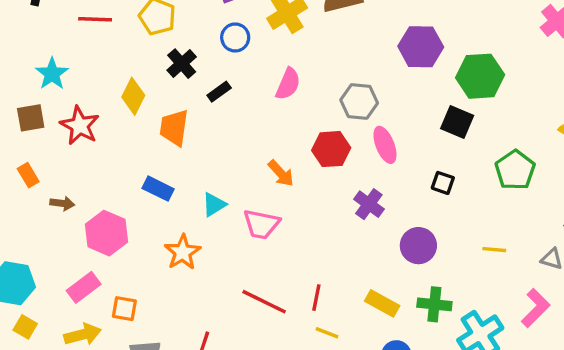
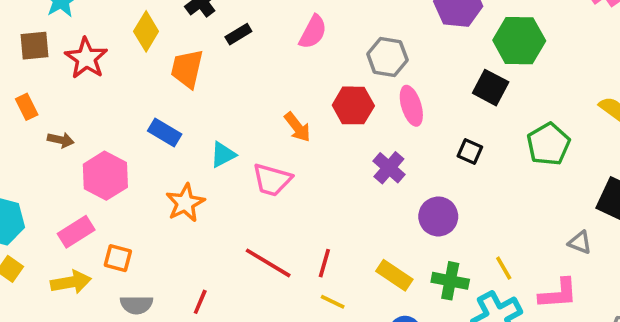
yellow line: (494, 250) -> (504, 268), moved, turned 50
pink L-shape: (536, 308) -> (558, 294), turned 36

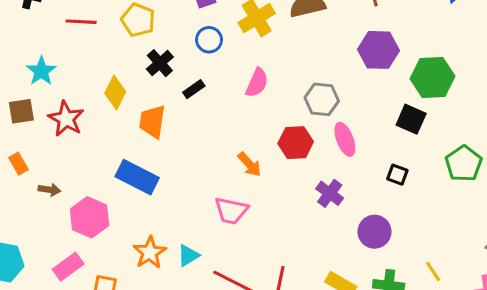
blue rectangle: (165, 133) -> (137, 177), size x1.5
cyan triangle: (223, 155) -> (188, 255), moved
orange star: (185, 203) -> (150, 252), moved

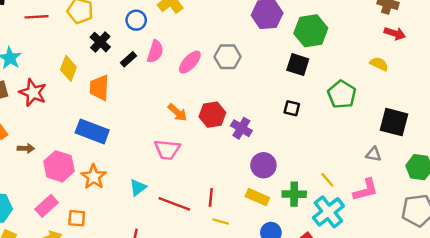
pink semicircle: (257, 83) -> (155, 52), moved
pink ellipse: (345, 139) -> (190, 62), moved, turned 70
red hexagon: (296, 143) -> (212, 115), moved
purple circle: (374, 232) -> (263, 165), moved
orange star: (150, 252) -> (94, 177), moved

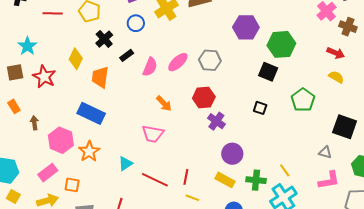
red arrow: (395, 33) -> (336, 53), moved
pink semicircle: (155, 52) -> (150, 67), moved
red hexagon: (212, 115) -> (204, 97), moved
brown arrow: (26, 148) -> (34, 123), turned -104
pink L-shape: (365, 190) -> (329, 180), moved

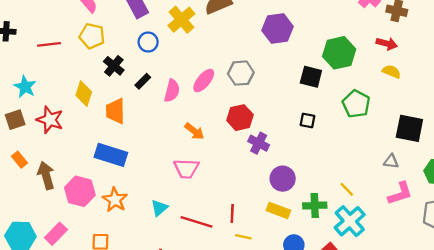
green hexagon: (281, 44) -> (339, 53), moved
brown arrow: (34, 123) -> (46, 175), size x1.6
pink rectangle: (48, 173) -> (56, 234), moved

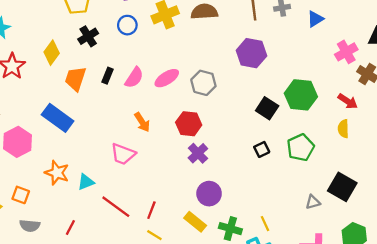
yellow semicircle: (391, 72) -> (343, 129), turned -132
black rectangle: (143, 81) -> (108, 76), moved, turned -42
black square: (308, 120) -> (262, 149), moved, turned 35
gray triangle: (391, 161) -> (313, 202), moved, turned -42
orange star: (115, 200) -> (57, 173), moved, turned -30

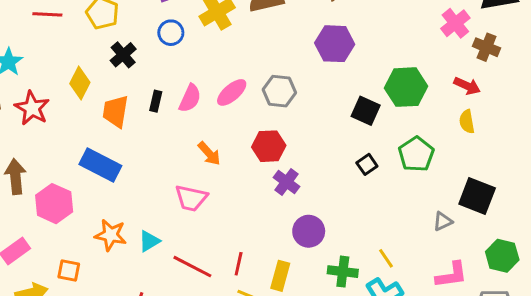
yellow rectangle: (195, 222) -> (280, 276), moved, turned 75

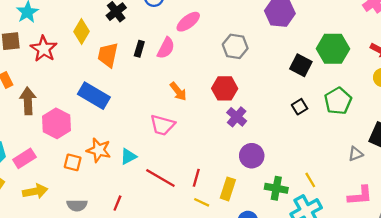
pink ellipse: (232, 92) -> (188, 22), moved
orange square: (69, 271) -> (73, 162), moved

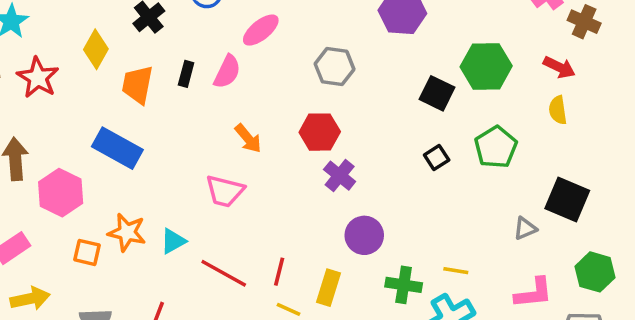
yellow line: (310, 180) -> (456, 271), turned -49

